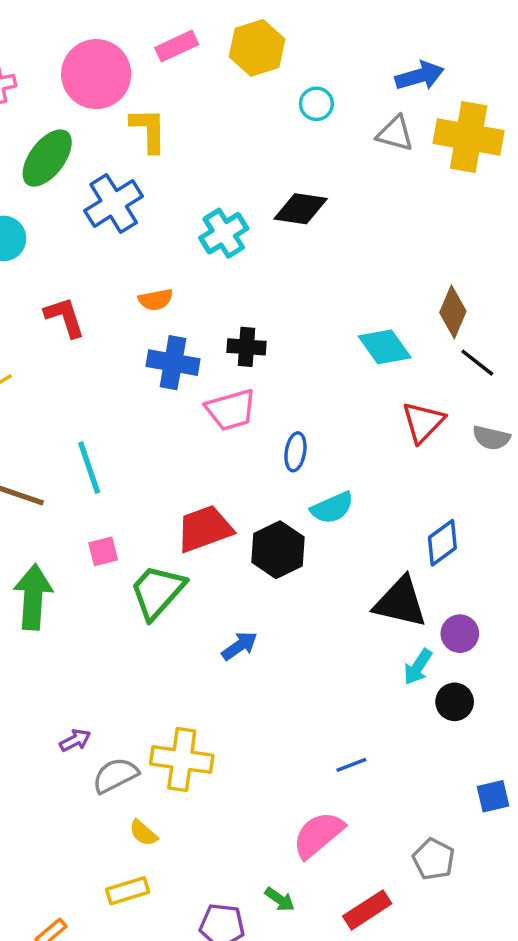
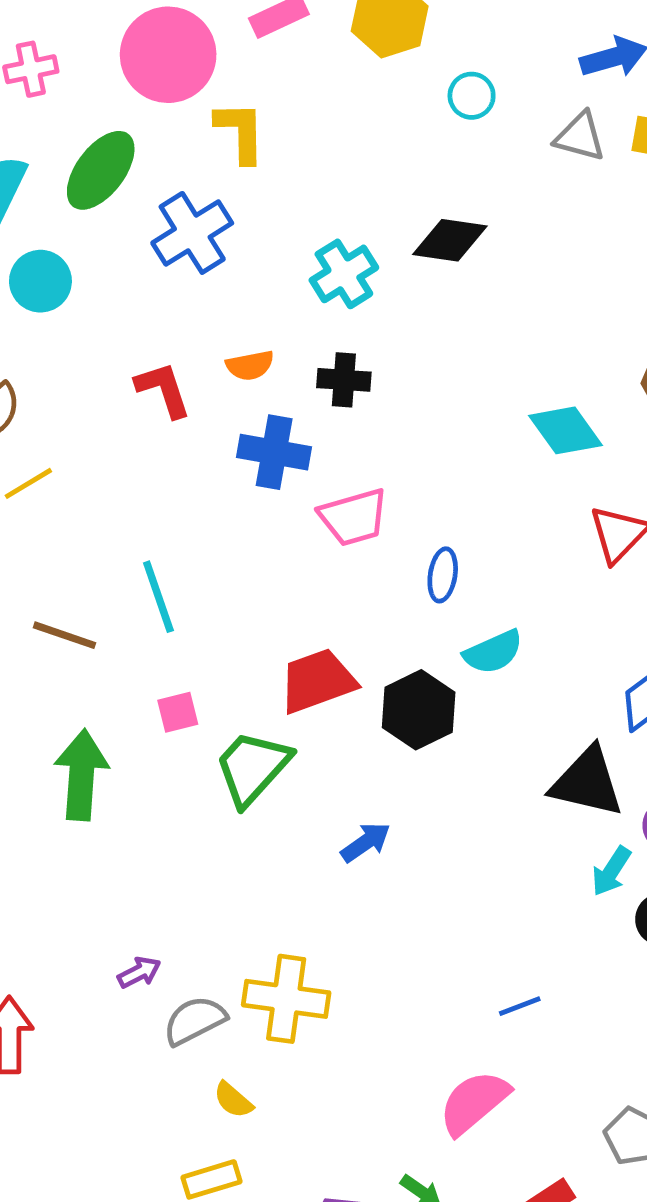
red L-shape: (65, 317) -> (163, 390), moved
black cross: (246, 347) -> (344, 380), moved

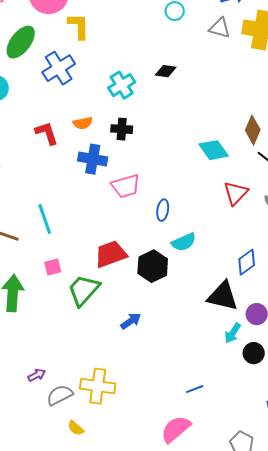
black diamond: (450, 240) -> (166, 71), size x0.7

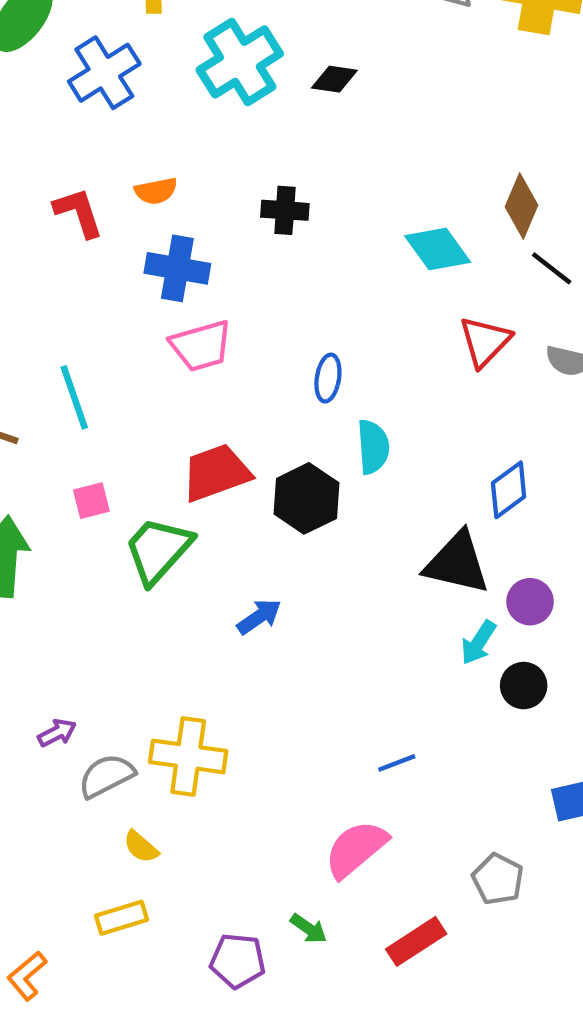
cyan cross: (122, 85) -> (240, 62), moved, size x1.4
black cross: (122, 129) -> (285, 210), moved
pink trapezoid: (126, 186) -> (201, 346), moved
cyan semicircle: (184, 242) -> (373, 447), turned -70

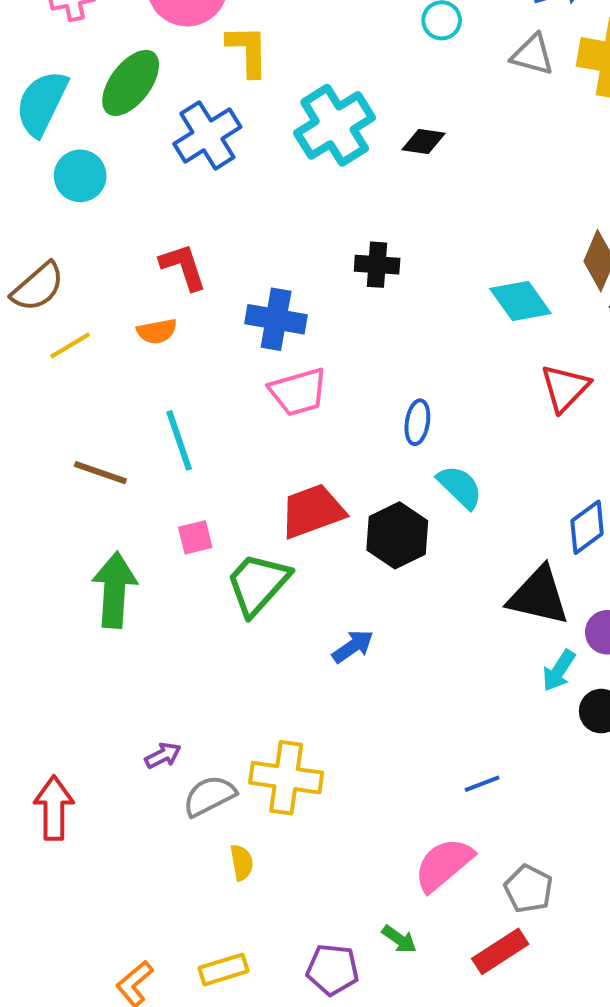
orange semicircle: (156, 191) -> (157, 331), moved
cyan semicircle: (373, 447) -> (460, 487), turned -42
yellow semicircle: (141, 847) -> (242, 863), turned -141
gray pentagon: (498, 879) -> (528, 889), moved
yellow rectangle: (122, 918) -> (224, 970), moved

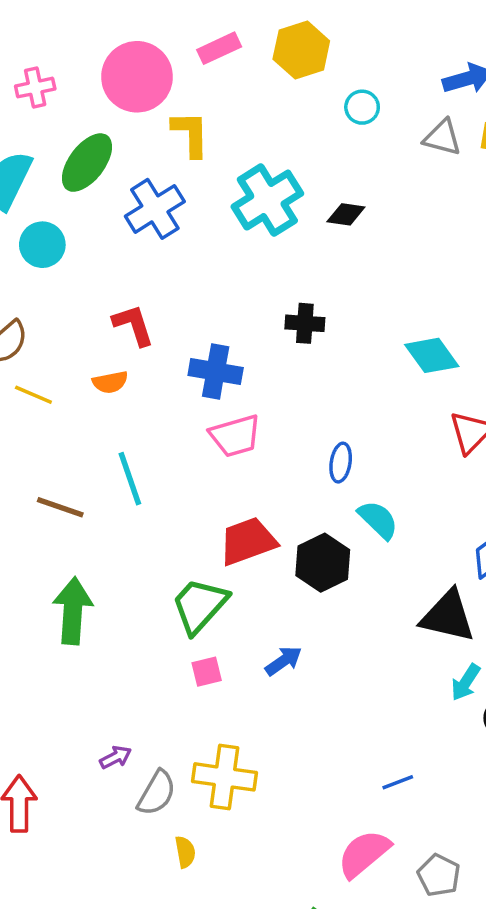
yellow line: (70, 345) -> (33, 395), turned 54
pink square: (195, 537) -> (207, 672), moved
gray semicircle: (209, 796) -> (157, 793), turned 147

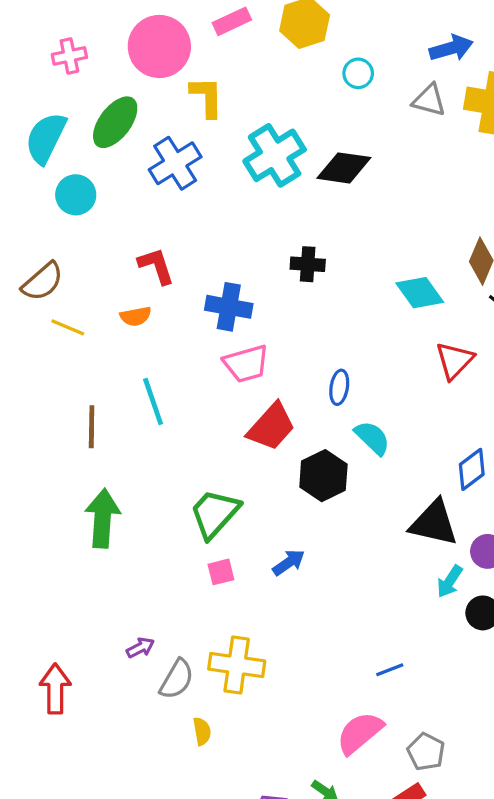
black diamond: (346, 214) -> (344, 168), size x1.6
brown line: (60, 507) -> (92, 427), turned 72
red trapezoid: (248, 541) -> (271, 427), moved, turned 152

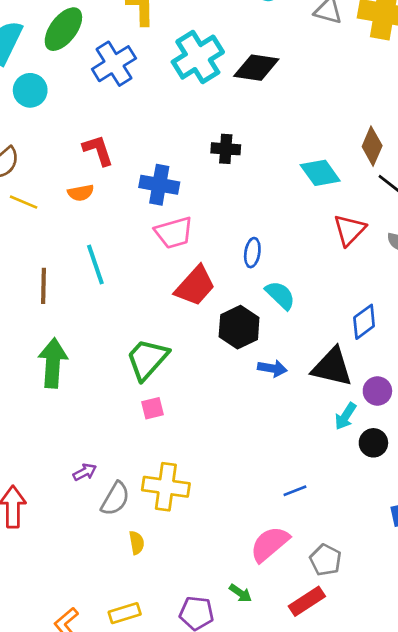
blue arrow: (289, 562) -> (272, 368), moved, turned 44

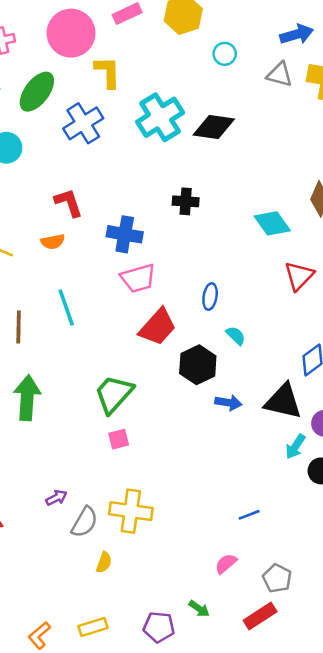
cyan semicircle: (280, 295) -> (236, 336), size x0.7
yellow semicircle: (137, 543) -> (104, 562), turned 30
pink semicircle: (270, 544) -> (226, 564), size x0.6

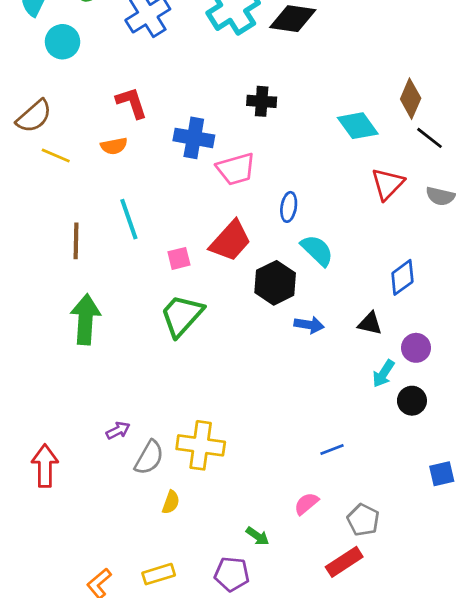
pink trapezoid: (138, 278) -> (236, 169), moved
cyan semicircle: (236, 336) -> (317, 250), size x1.5
black triangle: (283, 401) -> (370, 323), size x0.6
pink square: (119, 439) -> (179, 258), moved
green arrow: (199, 609) -> (258, 536), moved

